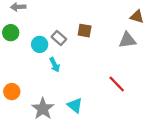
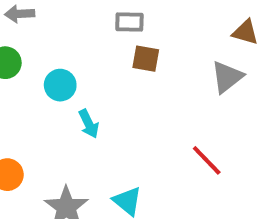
gray rectangle: (59, 38) -> (129, 22), moved, turned -40
gray triangle: (127, 40) -> (227, 77), turned -30

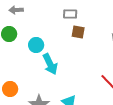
cyan arrow: (89, 124) -> (50, 64), size x1.5

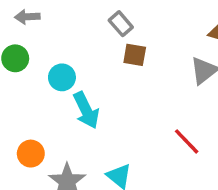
gray rectangle: (70, 14) -> (121, 24), turned 48
orange circle: (10, 89) -> (31, 154), moved

